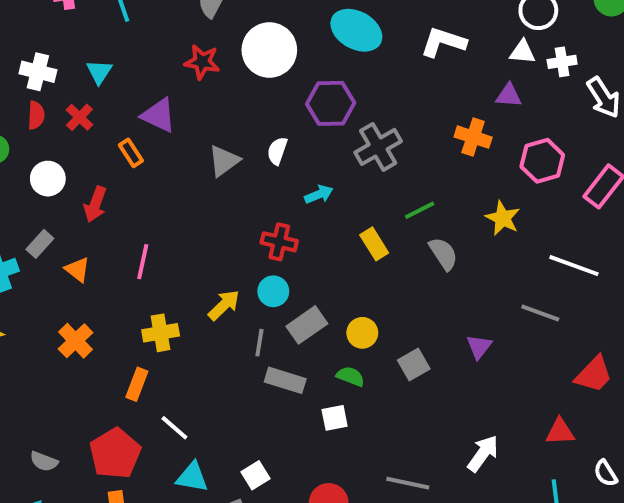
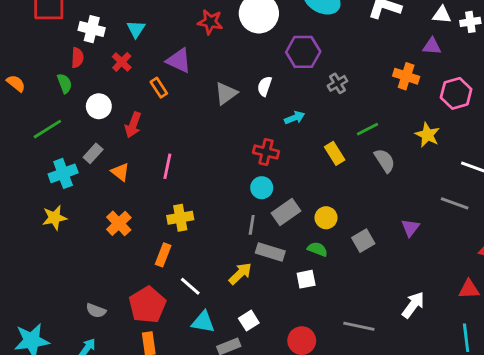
red semicircle: (36, 115) -> (77, 58), moved
gray cross: (378, 147) -> (337, 83), size x0.6
yellow arrow: (224, 305) -> (240, 273), moved

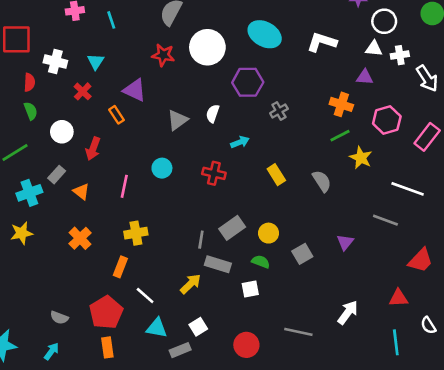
red semicircle: (77, 58) -> (29, 82), moved
green line: (367, 129) -> (340, 136), moved
cyan circle: (262, 188) -> (162, 168), moved

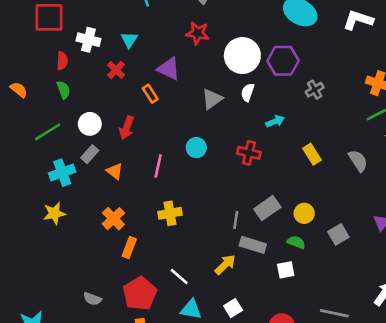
white circle: (207, 47) -> (242, 56), moved
white circle: (62, 132) -> (90, 124), moved
orange rectangle: (120, 267) -> (129, 248), moved

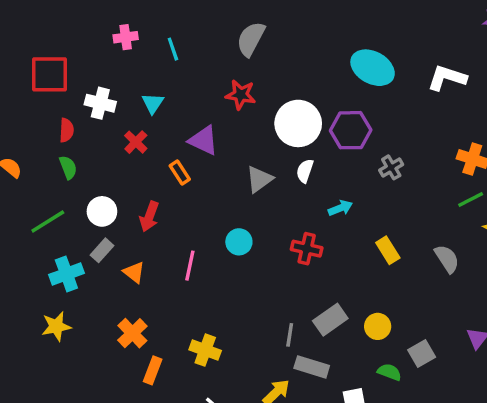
yellow cross: (170, 213) -> (205, 350), moved, turned 30
green semicircle: (296, 242) -> (389, 372), moved

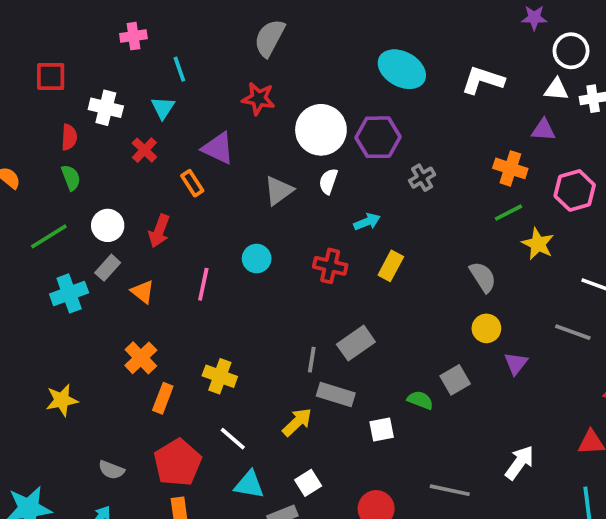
cyan line: (173, 49) -> (179, 69), moved
red square: (50, 74) -> (51, 77), size x0.7
yellow rectangle: (388, 250) -> (391, 266), moved, turned 60
yellow star: (56, 326) -> (62, 400), moved
yellow circle: (378, 326) -> (486, 328), moved

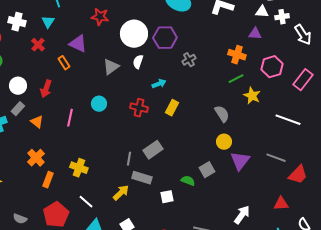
gray line: (573, 332) -> (276, 158), moved
purple triangle: (516, 363) -> (240, 161), size x1.5

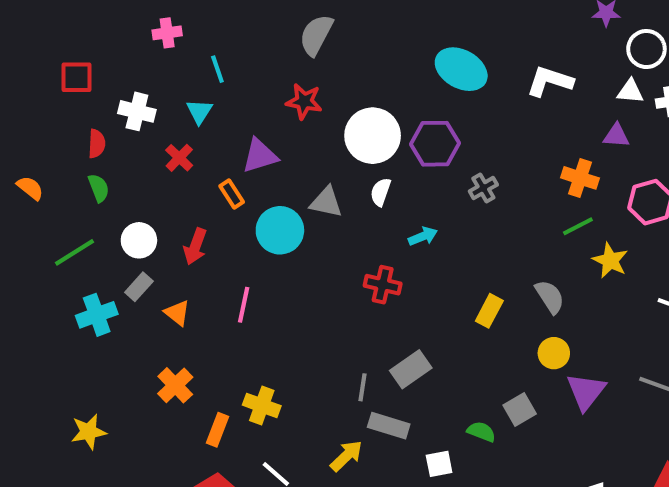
purple triangle: (78, 44) -> (260, 156), turned -42
gray triangle: (111, 67) -> (326, 202), turned 48
cyan circle: (99, 104) -> (280, 230), moved, size x1.5
yellow rectangle: (172, 108) -> (489, 311), moved
orange rectangle: (48, 180) -> (217, 430), moved

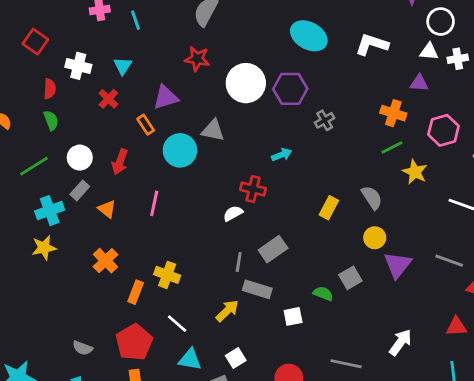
cyan line: (217, 69) -> (136, 20), moved
red square: (77, 77) -> (35, 42), turned 35
white semicircle: (381, 192) -> (233, 213), moved, turned 42
yellow star: (89, 432) -> (44, 248), moved

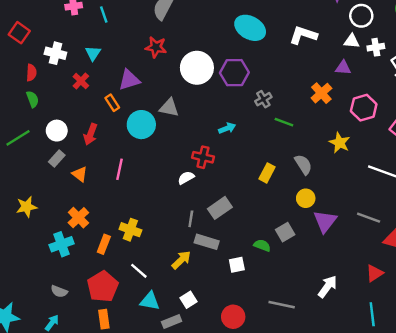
orange cross: (393, 113) -> (321, 93), turned 30
green line: (392, 148) -> (284, 122), moved, turned 48
cyan cross: (50, 211) -> (62, 244), moved
red triangle: (456, 326) -> (375, 273), turned -30

